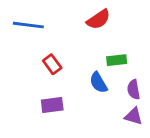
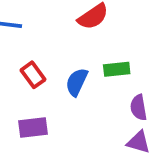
blue semicircle: (98, 83) -> (77, 82), moved, turned 55

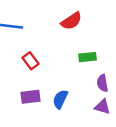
blue semicircle: (77, 82) -> (60, 99), moved

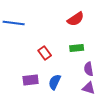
red semicircle: (71, 21) -> (76, 19), moved
red rectangle: (30, 61) -> (45, 53), moved

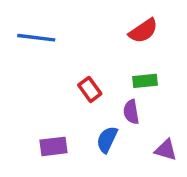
purple semicircle: (89, 69) -> (131, 112), moved
purple rectangle: (31, 80) -> (54, 146), moved

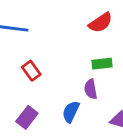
red rectangle: (90, 89) -> (31, 71), moved
purple rectangle: (54, 146) -> (27, 117), turned -45

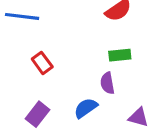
blue semicircle: (71, 112) -> (86, 108), turned 30

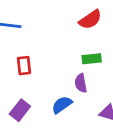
red rectangle: (42, 63) -> (24, 66), turned 30

